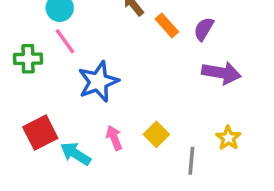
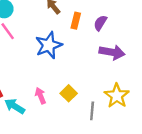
orange rectangle: (167, 25) -> (76, 21), turned 56
blue star: (98, 82) -> (49, 45), moved
yellow star: (228, 138) -> (117, 96), size x1.5

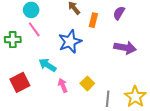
purple semicircle: (100, 23) -> (119, 13), moved
yellow star: (117, 96) -> (135, 97), moved
cyan arrow: (15, 106) -> (47, 65), moved

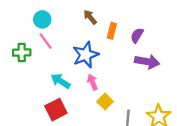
purple semicircle: (119, 13) -> (137, 35), moved
red square: (20, 82) -> (56, 110), moved
pink arrow: (63, 85) -> (92, 82), moved

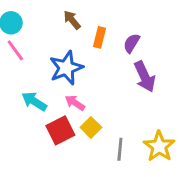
purple arrow: (147, 62) -> (145, 77), turned 55
pink arrow: (92, 82) -> (75, 103), turned -35
red square: (56, 110) -> (60, 130), moved

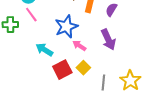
purple arrow: (145, 77) -> (108, 40), moved
pink arrow: (75, 103) -> (79, 46), moved

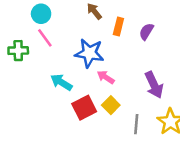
blue star: (66, 27) -> (89, 53), turned 30
purple arrow: (108, 40) -> (154, 85), moved

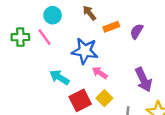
cyan circle: (41, 14) -> (53, 15), moved
orange rectangle: (118, 26) -> (111, 27), turned 56
green cross: (18, 51) -> (20, 37), moved

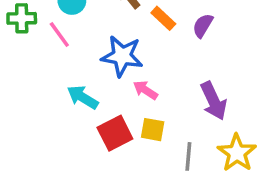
orange rectangle: (111, 27) -> (163, 18), turned 63
green cross: (20, 37) -> (22, 18), moved
yellow square: (104, 98) -> (153, 130), turned -35

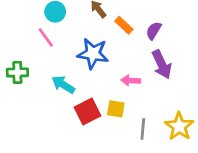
green cross: (22, 18) -> (17, 72), moved
pink arrow: (145, 90) -> (131, 81), moved, turned -30
purple arrow: (214, 101) -> (162, 64), moved

